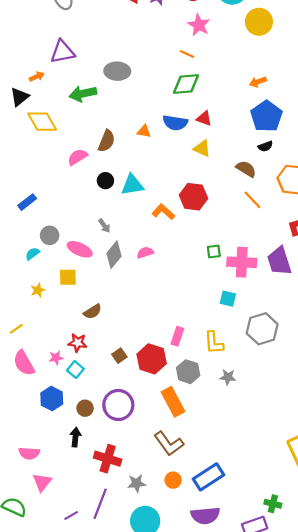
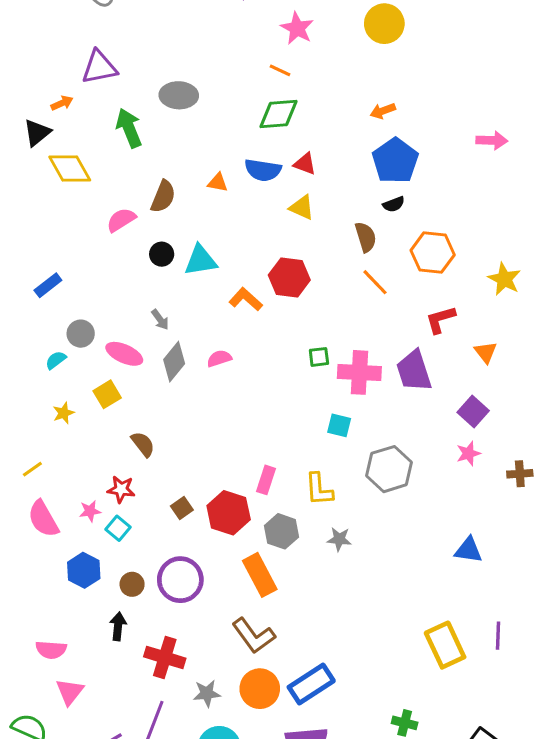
green arrow: (83, 94) -> (129, 128), turned 80
brown semicircle: (246, 169) -> (366, 237), turned 42
yellow square: (68, 277) -> (107, 394), turned -30
brown semicircle: (93, 312) -> (143, 444), turned -96
orange circle: (173, 480) -> (260, 689), size x1.6

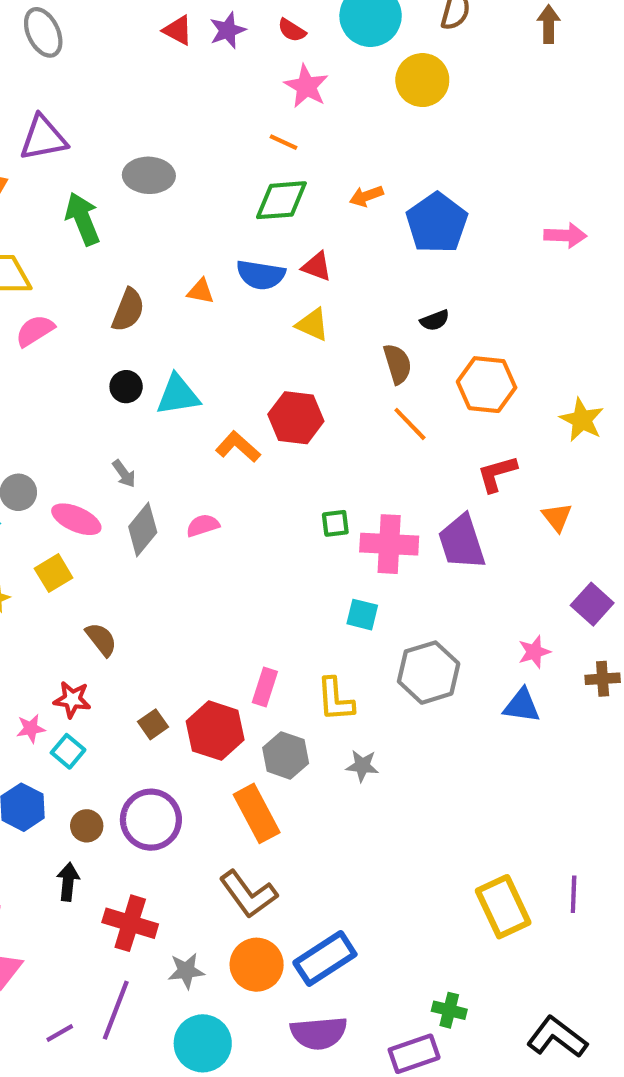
orange arrow: (383, 111) -> (366, 196), moved
blue pentagon: (395, 161) -> (437, 223), moved
pink semicircle: (121, 220) -> (35, 331), moved
purple square: (473, 411) -> (592, 604), moved
blue triangle: (468, 550) -> (522, 706), moved

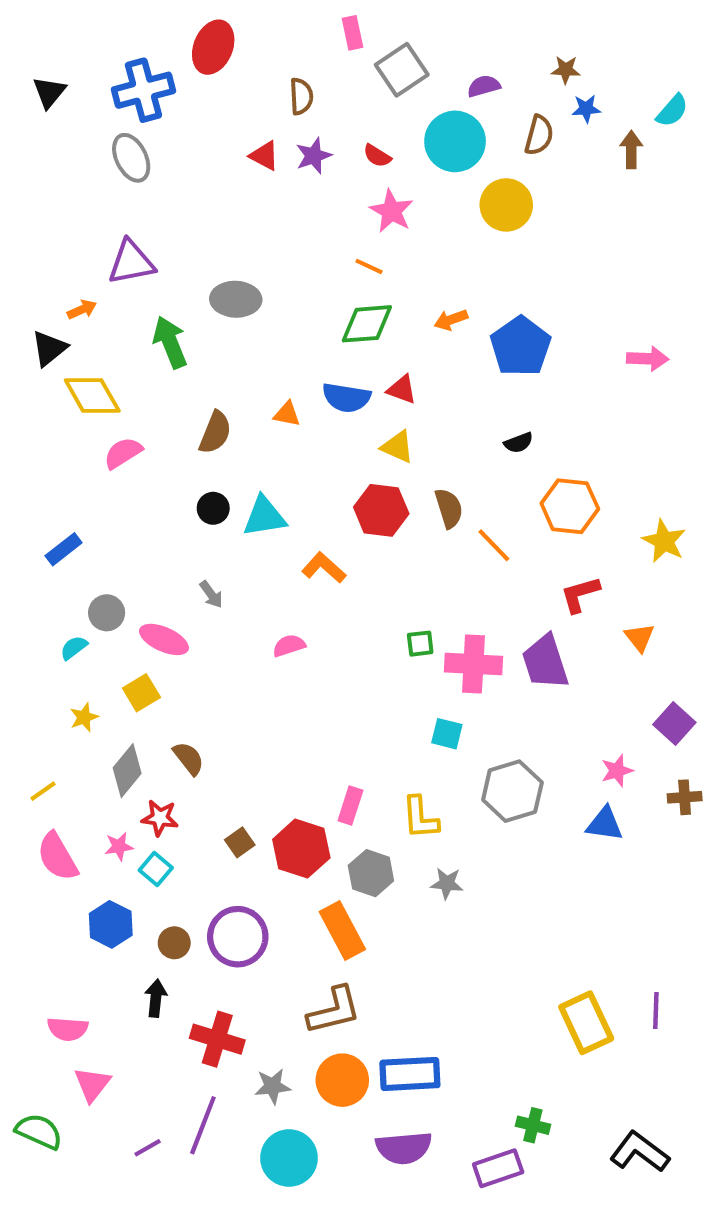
brown semicircle: (397, 364) -> (449, 508), moved
red hexagon: (296, 418) -> (381, 510), moved
gray diamond: (143, 530) -> (127, 771), moved
brown L-shape: (248, 894) -> (334, 1010), turned -68
blue rectangle: (325, 958) -> (410, 1074), turned 30

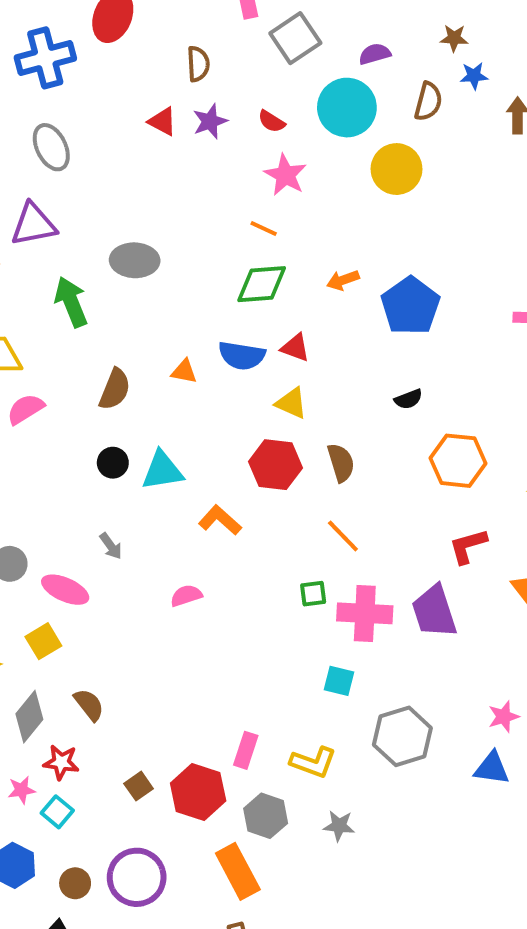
gray ellipse: (131, 158) -> (51, 147), moved
orange line: (494, 545) -> (343, 536), moved
yellow L-shape: (420, 818) -> (313, 762), turned -66

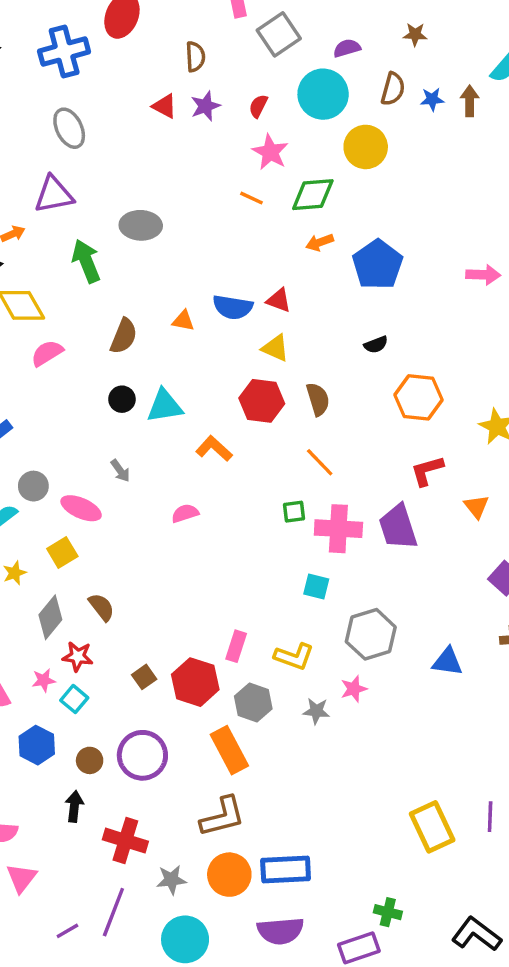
blue star: (474, 76) -> (432, 99), moved
red semicircle: (272, 121) -> (258, 106), turned 85
green diamond: (262, 284) -> (313, 195), moved
pink star: (504, 717) -> (354, 689), moved

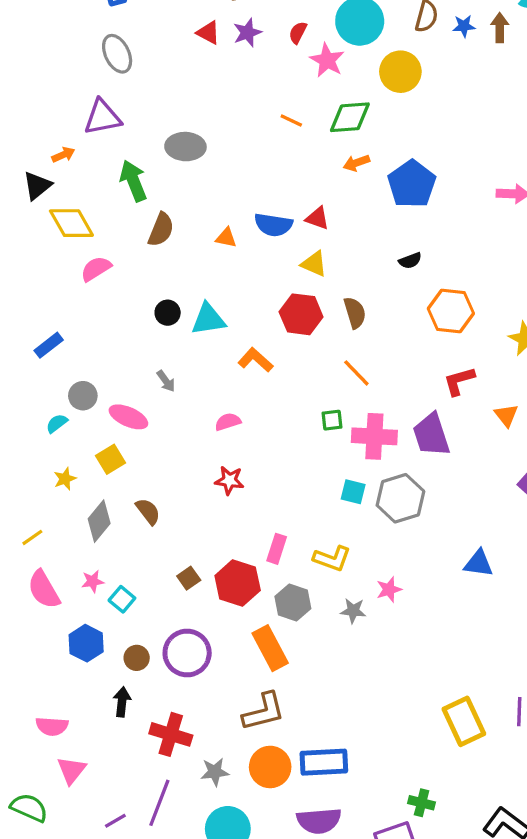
pink star: (270, 152) -> (327, 60), moved
brown semicircle: (124, 336) -> (161, 230), moved
gray hexagon: (371, 634) -> (400, 498), moved
red star: (78, 656) -> (229, 480), moved

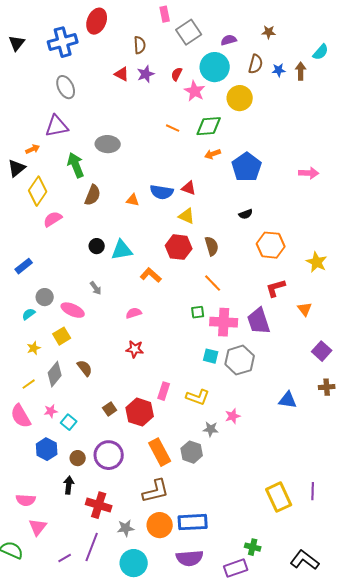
yellow diamond: (71, 223) -> (38, 191), turned 64
yellow line: (32, 537) -> (29, 384), moved
gray hexagon: (293, 603) -> (192, 452), moved

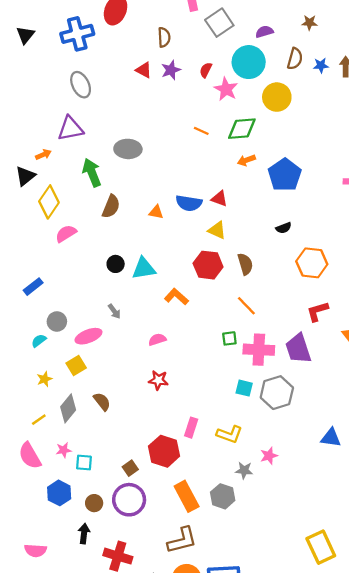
pink ellipse: (73, 310) -> (88, 336), turned -45
brown square: (110, 409) -> (130, 468), moved
cyan square: (69, 422) -> (84, 462), turned -35

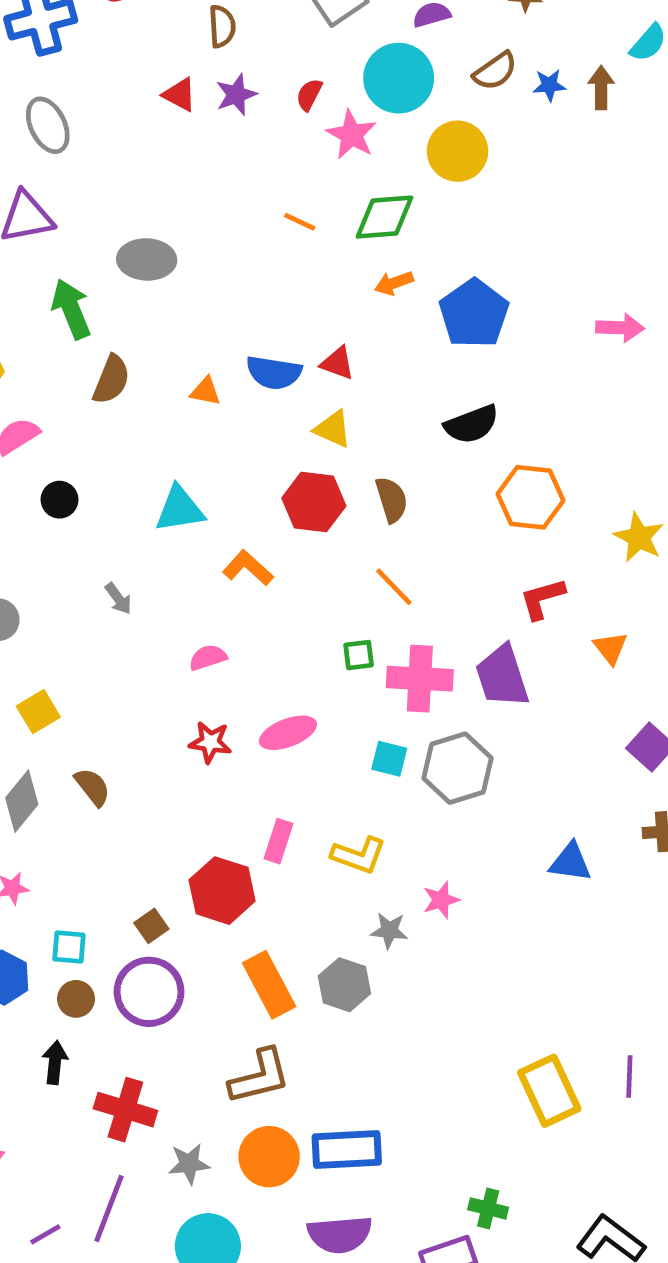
brown semicircle: (295, 59) -> (495, 71), turned 40
black semicircle: (284, 228) -> (472, 424), size x1.6
black circle: (116, 264) -> (60, 500), moved
pink ellipse: (88, 336) -> (288, 733), moved
cyan square: (84, 462) -> (69, 947), moved

